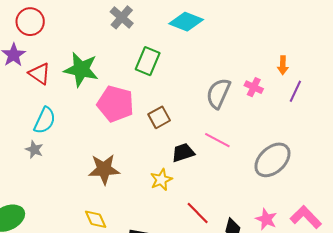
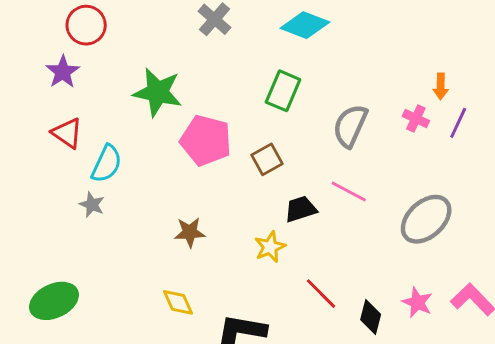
green rectangle: (148, 61) -> (283, 91), moved
red triangle: (40, 74) -> (67, 133), moved
pink cross: (254, 87) -> (416, 119), moved
brown star: (104, 169) -> (190, 232), size x0.7

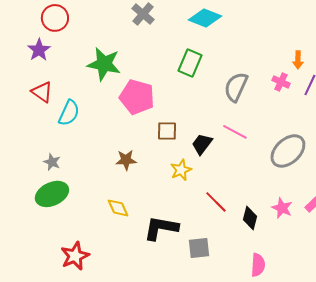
brown square: (267, 159) -> (167, 131), moved, turned 30
gray star: (92, 205) -> (52, 162), moved
black trapezoid: (301, 209) -> (202, 144), turned -35
green ellipse: (54, 301) -> (52, 194), moved

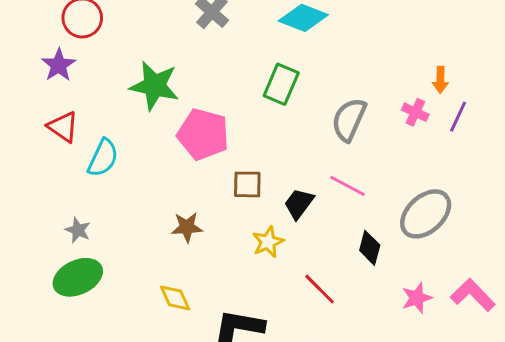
pink star: (282, 208) -> (417, 298), turned 30
black diamond: (250, 218) -> (370, 248), moved

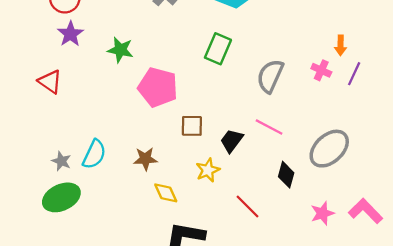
purple star: (59, 65) -> (70, 34), moved
green star: (154, 86) -> (120, 50), size x0.7
cyan semicircle: (103, 158) -> (94, 154), moved
yellow diamond: (175, 298) -> (166, 193), moved

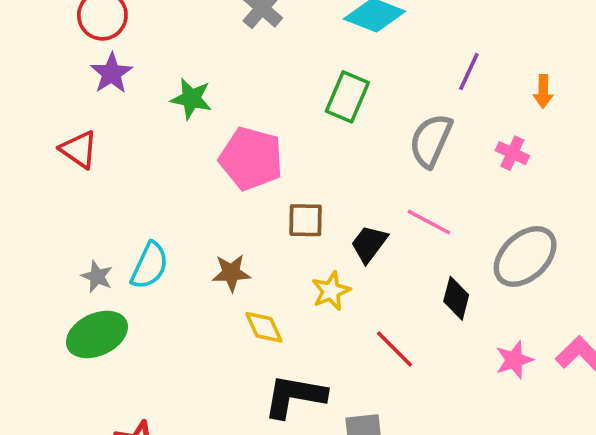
pink cross: (321, 70) -> (512, 153), moved
purple line: (354, 74) -> (469, 71), moved

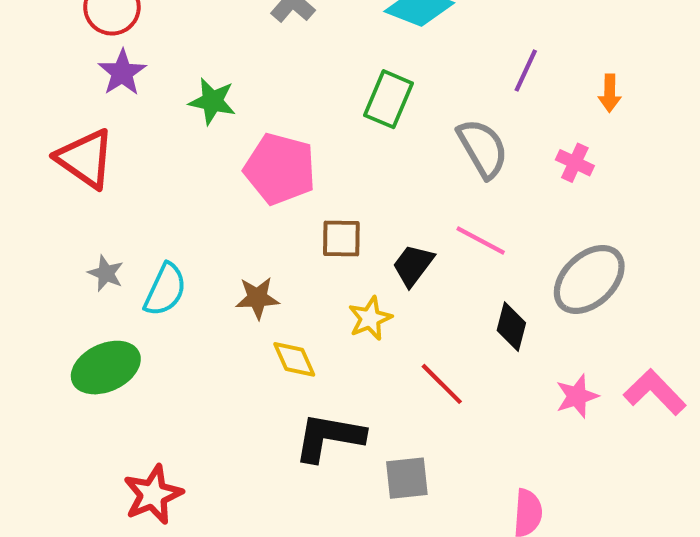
gray semicircle: (431, 140) -> (483, 148), turned 126
red triangle: (79, 149) -> (85, 159), size x1.4
gray star: (97, 276) -> (106, 273), moved

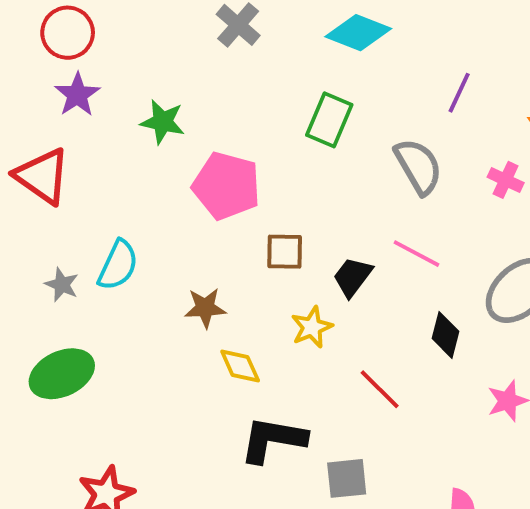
cyan semicircle: (165, 290) -> (118, 265), moved

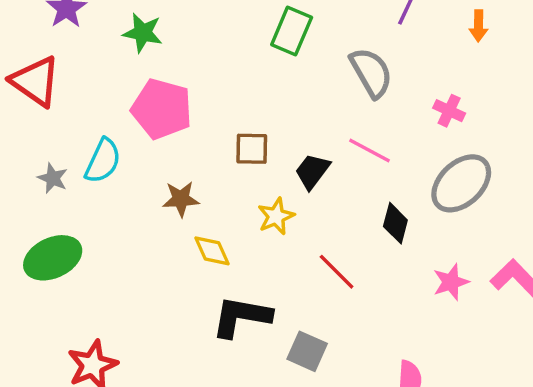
pink cross: (506, 180) -> (449, 111), moved
pink pentagon: (227, 186) -> (162, 109), moved
gray square: (347, 478) -> (307, 351), turned 30

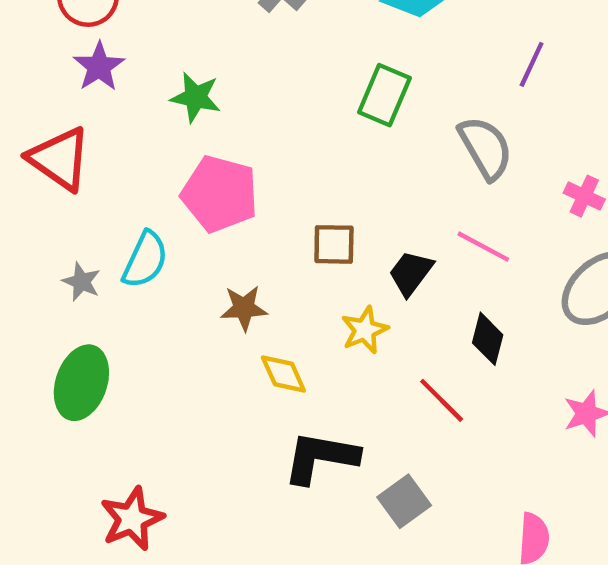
black diamond: (395, 223) -> (488, 339), moved
green ellipse: (53, 258) -> (81, 383), turned -46
gray square: (307, 351) -> (404, 501), turned 30

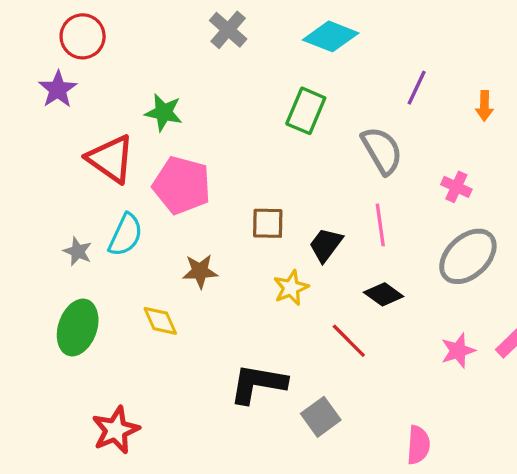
purple star: (99, 67) -> (58, 89), moved
red triangle: (59, 159) -> (111, 159), moved
pink line: (483, 247) -> (380, 225), turned 54
black diamond: (488, 339) -> (384, 294), turned -69
yellow diamond: (283, 374) -> (160, 321), moved

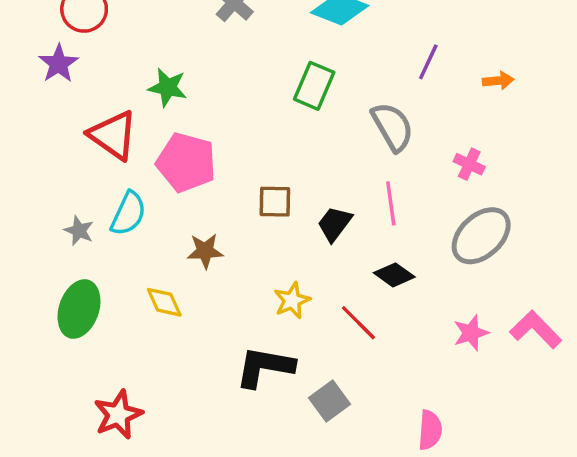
orange arrow: (484, 106) -> (498, 81), turned -96
yellow star: (291, 288) -> (292, 300), moved

